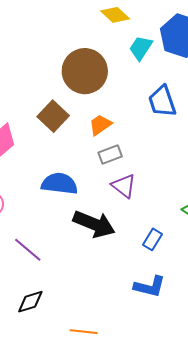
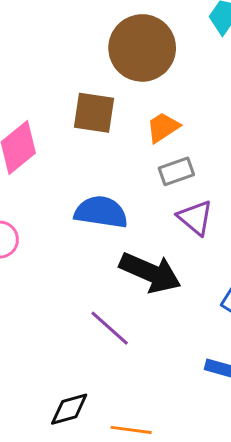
brown square: (53, 116) -> (94, 113), turned -36
purple line: (28, 250) -> (110, 328), moved
black diamond: (30, 302) -> (69, 409), moved

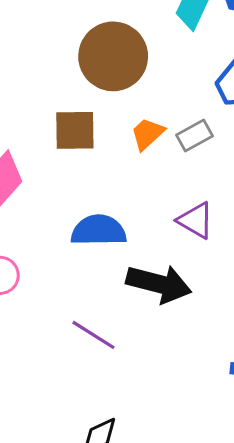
gray rectangle: (176, 171) -> (194, 136), moved
purple line: (110, 328) -> (93, 335), moved

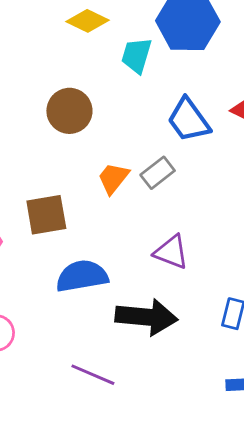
brown circle: (113, 56) -> (69, 111), size x0.7
brown square: (75, 130) -> (46, 215), moved

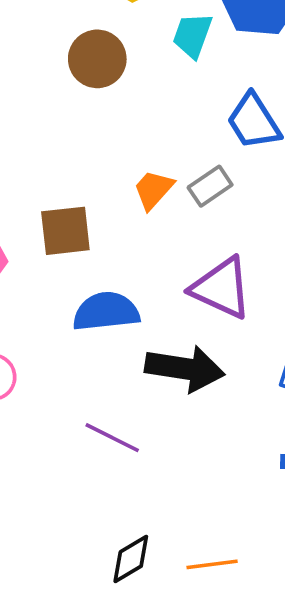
brown circle: (69, 111) -> (97, 59), moved
purple triangle: (171, 252) -> (221, 288), size x1.4

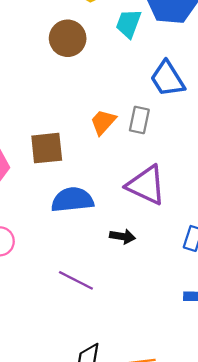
gray rectangle: (210, 186) -> (139, 120), turned -44
black arrow: (185, 369) -> (122, 236), size x0.5

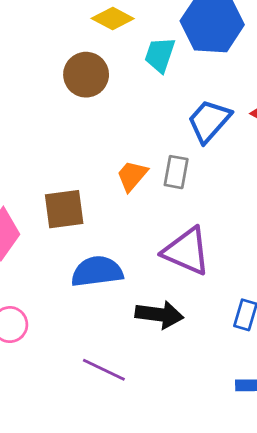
blue trapezoid: (167, 79) -> (209, 121), turned 75
black arrow: (122, 236) -> (159, 315), size x1.5

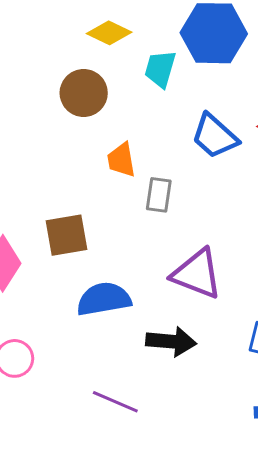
blue trapezoid: (209, 121) -> (215, 136), turned -87
gray rectangle: (176, 172) -> (159, 195), moved
orange trapezoid: (132, 176) -> (121, 160), moved, turned -48

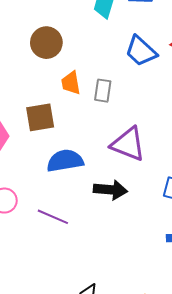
brown circle: (84, 93) -> (46, 43), moved
orange trapezoid: (121, 160) -> (71, 83), moved
purple line: (115, 402) -> (53, 217), moved

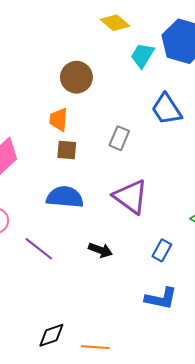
orange trapezoid: (71, 83) -> (59, 119), moved
brown square: (40, 117) -> (67, 150), moved, size x0.7
black arrow: (110, 190) -> (100, 250), moved, size x0.7

